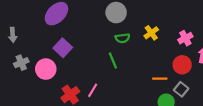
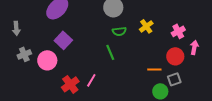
gray square: (181, 89) -> (174, 79), turned 32

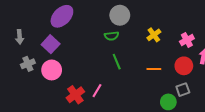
green semicircle: (119, 31) -> (112, 36), moved
purple square: (63, 40) -> (51, 44), moved
orange line: (154, 69) -> (154, 69), moved

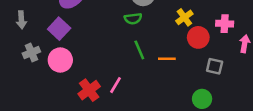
pink cross: (187, 40) -> (225, 24), turned 32
red circle: (184, 66) -> (198, 37), moved
orange line: (154, 69) -> (167, 59), moved
gray square: (183, 90) -> (215, 66), moved, turned 32

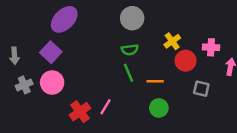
green semicircle: (133, 19) -> (130, 50), moved
gray arrow: (21, 20) -> (14, 56), moved
gray cross: (31, 52) -> (24, 85), moved
green circle: (202, 99) -> (159, 108), moved

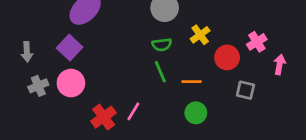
yellow cross: (172, 41) -> (200, 35), moved
pink cross: (211, 47) -> (257, 42), turned -35

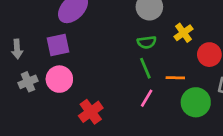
purple square: (70, 48) -> (58, 45), turned 35
pink line: (133, 111) -> (147, 98), moved
green circle: (196, 113) -> (196, 102), moved, size x1.4

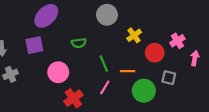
green semicircle: (147, 42) -> (79, 43), moved
pink circle: (59, 79) -> (58, 72), moved
red cross: (91, 112) -> (73, 98), moved

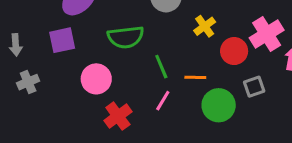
pink cross: (177, 41) -> (267, 34), size x1.5
green semicircle: (79, 43) -> (126, 37), size x1.6
gray square: (169, 78) -> (254, 87), turned -32

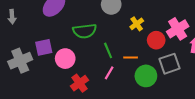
purple square: (62, 40) -> (44, 47), moved
gray arrow: (16, 45) -> (12, 17), moved
gray cross: (28, 82) -> (20, 61), size x1.6
gray square: (254, 87) -> (169, 64), size x1.5

